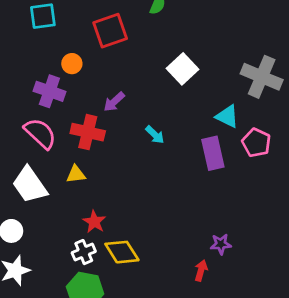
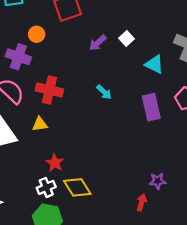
white square: (183, 69) -> (127, 39), size x0.6
purple arrow: (114, 102) -> (98, 43), moved
cyan triangle: (227, 116) -> (154, 64), moved

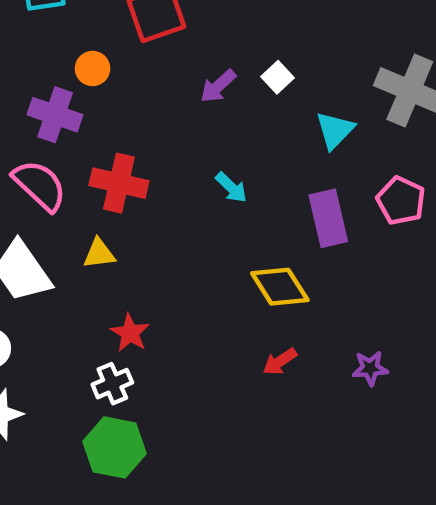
cyan triangle: (154, 64) -> (335, 130), turned 48
purple star: (158, 181) -> (370, 368), moved
yellow diamond: (77, 187) -> (280, 287), moved
red arrow: (142, 202) -> (280, 362), moved, turned -140

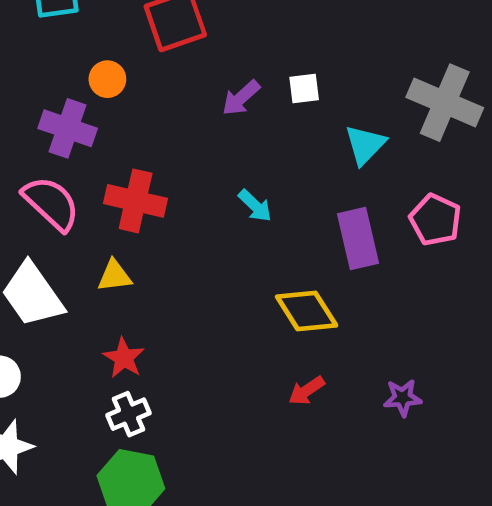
white square: (278, 77) -> (304, 89), turned 36
red star: (130, 333) -> (124, 358), moved

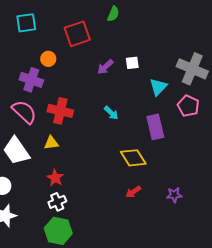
pink pentagon: (435, 220) -> (188, 106), moved

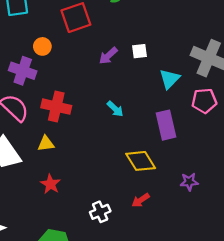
pink pentagon: (188, 106) -> (204, 101), turned -30
purple star: (174, 195) -> (189, 182), moved
white cross: (57, 202) -> (100, 212), moved

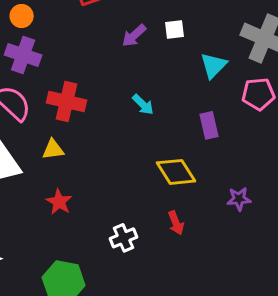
orange circle: (42, 46) -> (22, 16), moved
purple rectangle: (166, 125) -> (209, 125), size x0.7
red arrow: (141, 200) -> (176, 223), turned -78

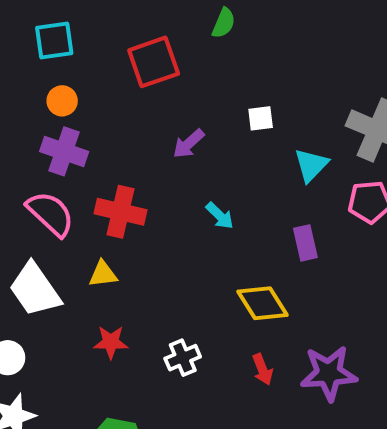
purple arrow: (134, 36) -> (189, 144), moved
purple star: (239, 199) -> (329, 373), moved, size x1.8
red star: (59, 202) -> (111, 342), turned -30
white cross: (123, 238) -> (183, 358), moved

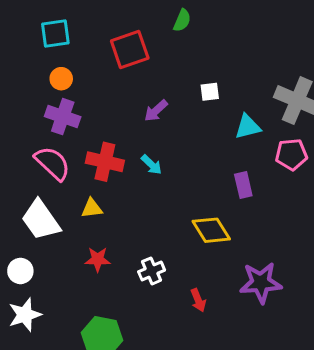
cyan triangle: (311, 165) -> (248, 127), turned 32
cyan arrow: (220, 216) -> (152, 165), moved
red arrow: (263, 369) -> (198, 300), moved

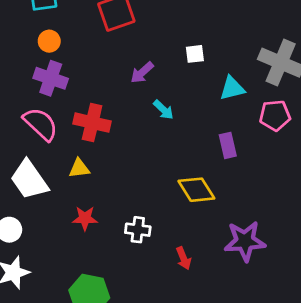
cyan arrow: (152, 165) -> (163, 110), moved
white cross: (152, 271) -> (138, 230), turned 30

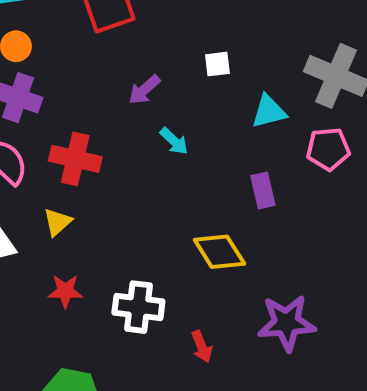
yellow triangle: (79, 168) -> (57, 222), turned -35
white cross: (138, 230) -> (138, 307), size x1.4

